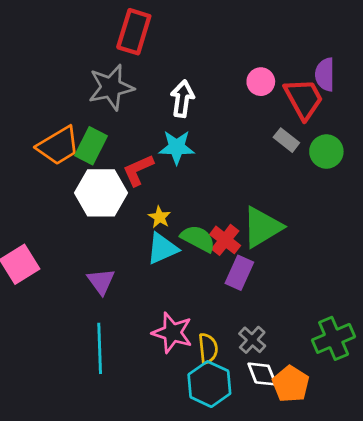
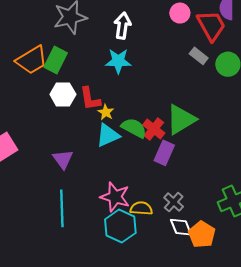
red L-shape: (138, 170) -> (90, 99), moved, turned -75
white hexagon: (101, 193) -> (63, 94), size x0.7
yellow semicircle: (208, 348) -> (141, 208), turned -80
cyan hexagon: (209, 384) -> (120, 226), moved

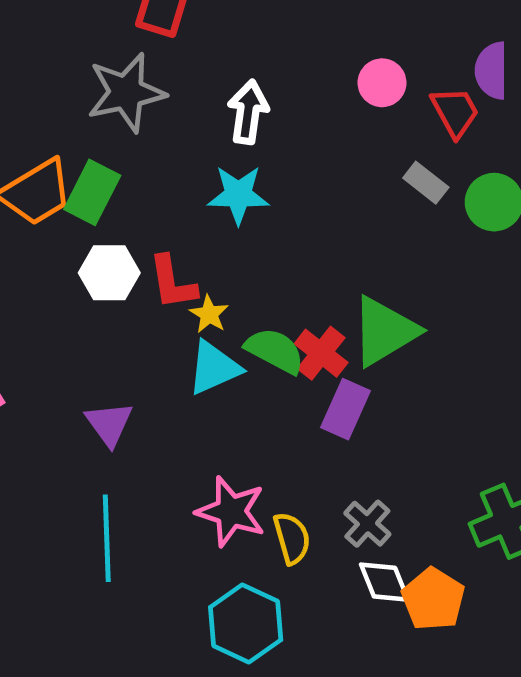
red trapezoid: (211, 26) -> (455, 112), size x0.7
yellow semicircle: (141, 208) -> (292, 538), turned 70
cyan hexagon: (120, 226) -> (246, 624), moved

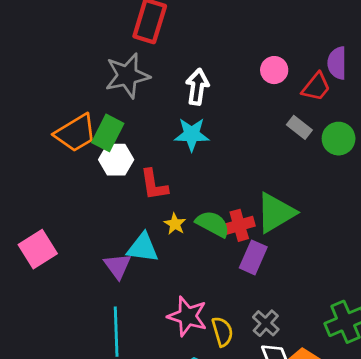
red trapezoid: (455, 112) -> (316, 87), turned 68
white hexagon: (109, 273) -> (116, 160), moved
yellow star: (209, 314) -> (175, 224), moved
red cross: (321, 353) -> (239, 225), turned 36
cyan triangle: (214, 368) -> (143, 248), moved, turned 32

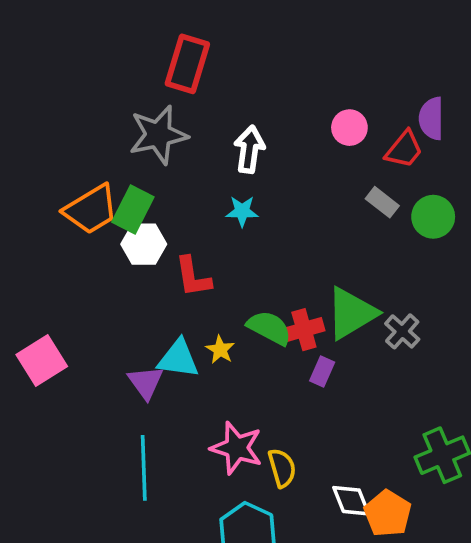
cyan star: (192, 134) -> (242, 211), size x0.7
yellow star: (175, 224) -> (220, 350), moved
purple rectangle: (253, 257) -> (322, 371), size x0.7
gray cross: (266, 323) -> (402, 331), moved

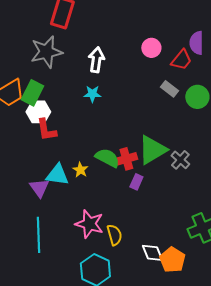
red L-shape: (193, 277) -> (46, 130), moved

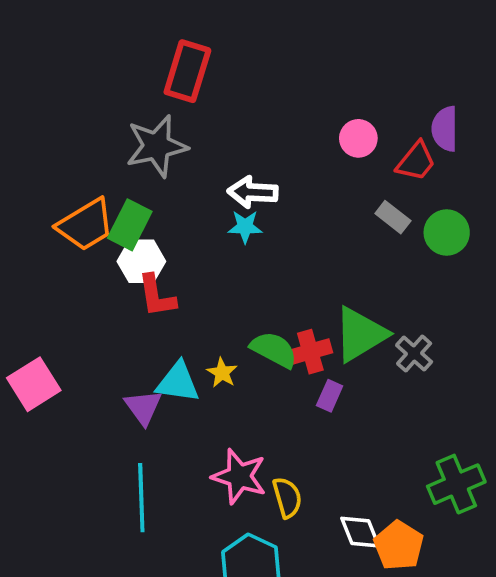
white arrow: (96, 60) -> (253, 192), moved, turned -95

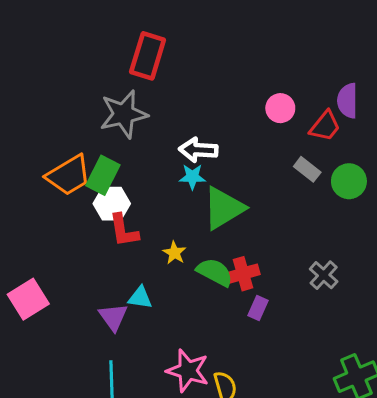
green triangle: (360, 334) -> (224, 208), moved
yellow star: (222, 373) -> (174, 253), moved
cyan triangle: (178, 382) -> (140, 298), size x0.7

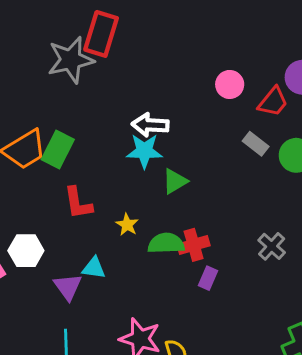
gray star: (124, 114) -> (71, 60), moved
cyan star: (192, 177) -> (144, 151), size x1.4
white hexagon: (112, 204) -> (26, 251), moved
green triangle: (224, 208) -> (175, 181), size x0.6
green semicircle: (215, 272) -> (166, 243), turned -30

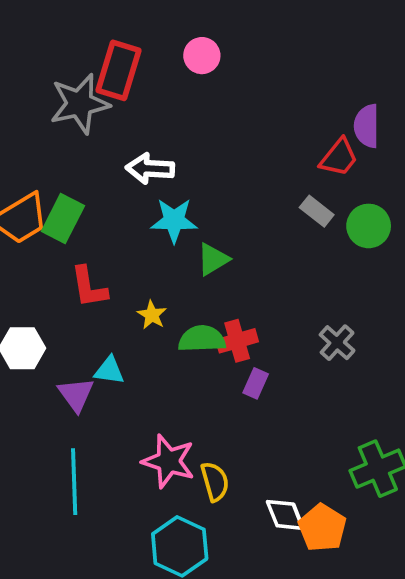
pink circle: (230, 84) -> (202, 56), moved
white arrow: (150, 125) -> (150, 169), moved

